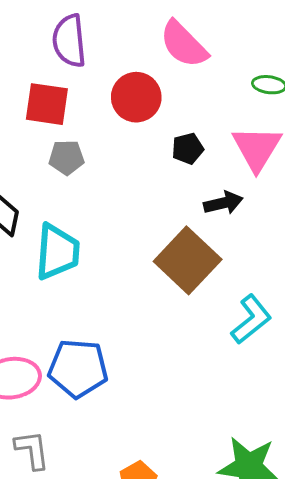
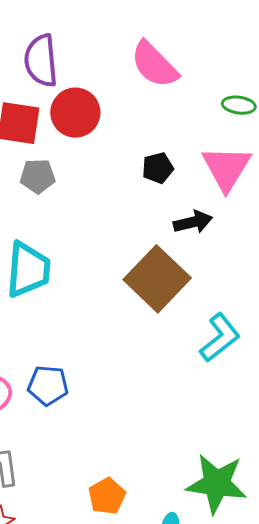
red circle: (136, 97) -> (75, 113), moved
blue pentagon: (78, 368) -> (48, 385), size x0.7

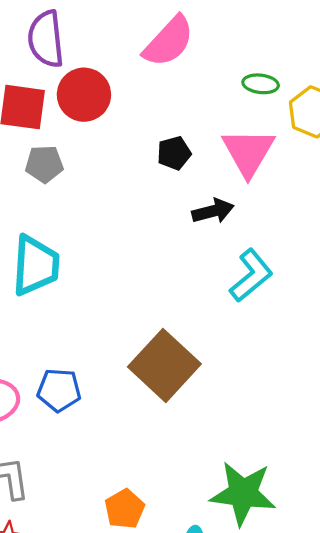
pink semicircle: (154, 65) -> (169, 41), turned -92
brown square: (157, 279) -> (164, 365), moved
cyan L-shape: (220, 338) -> (251, 275), moved

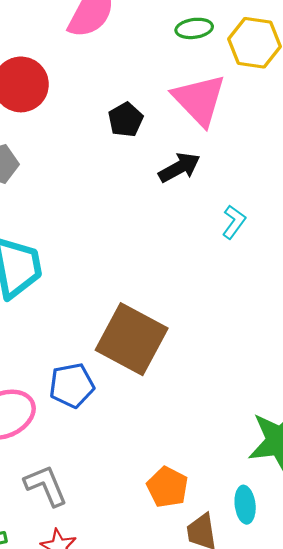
cyan L-shape: (251, 275) -> (234, 222), size x0.6
brown square: (164, 365) -> (132, 339), moved

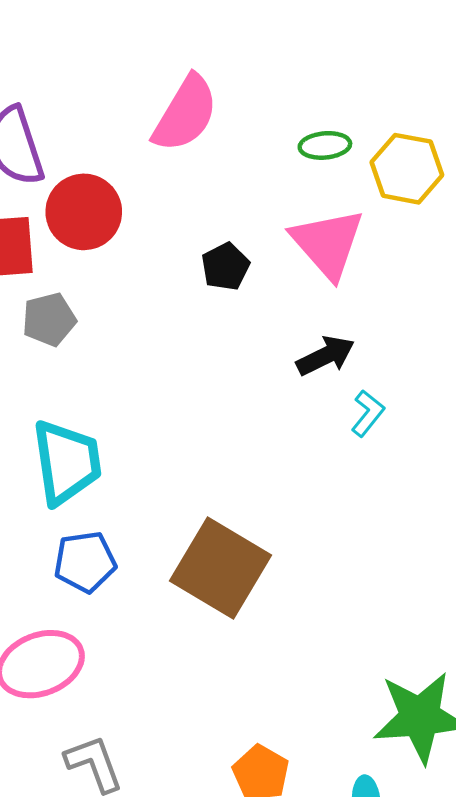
black arrow: (179, 168) -> (326, 356), moved
blue pentagon: (72, 385) -> (85, 562), moved

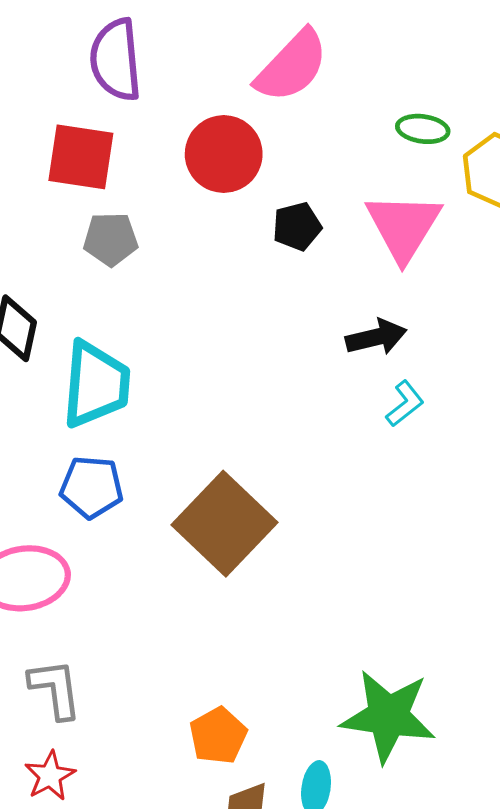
red circle: (84, 212) -> (224, 154), moved

